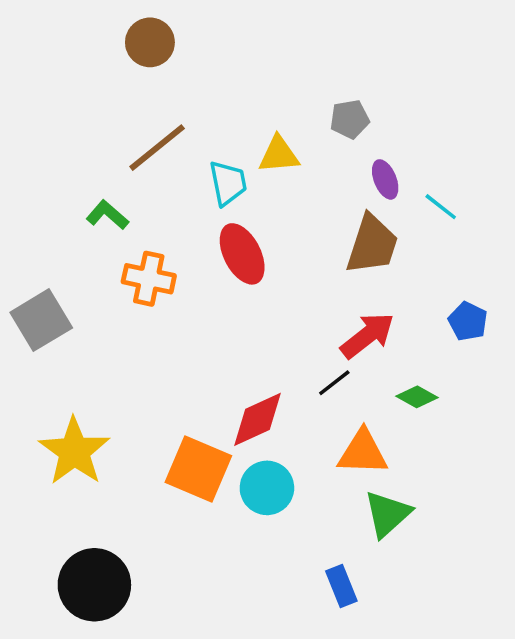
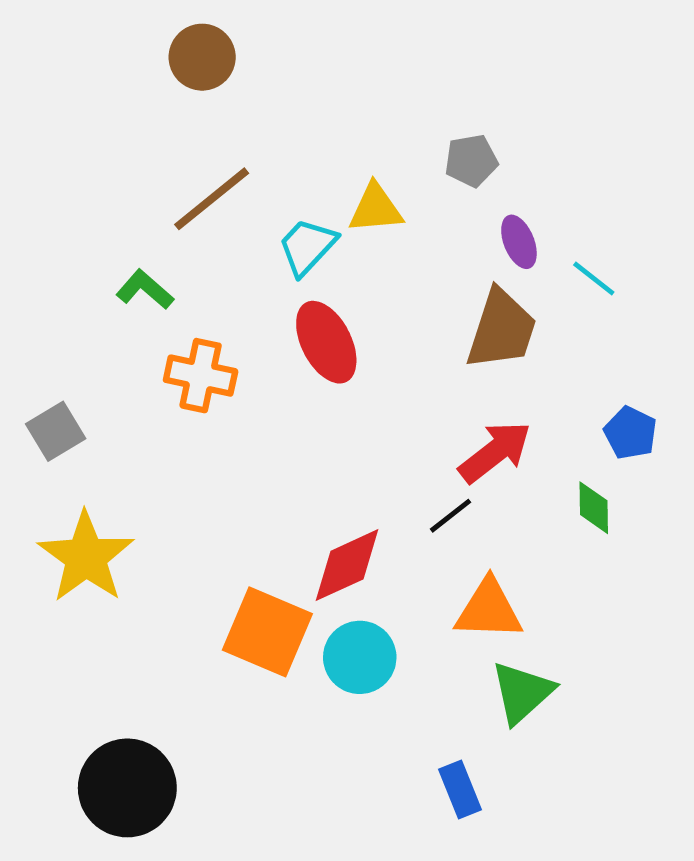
cyan trapezoid: (228, 183) -> (307, 247), turned -126
gray square: (41, 320) -> (56, 431), size x0.7
green diamond: (417, 397) -> (594, 508), moved, turned 60
yellow star: (74, 451) -> (86, 557), moved

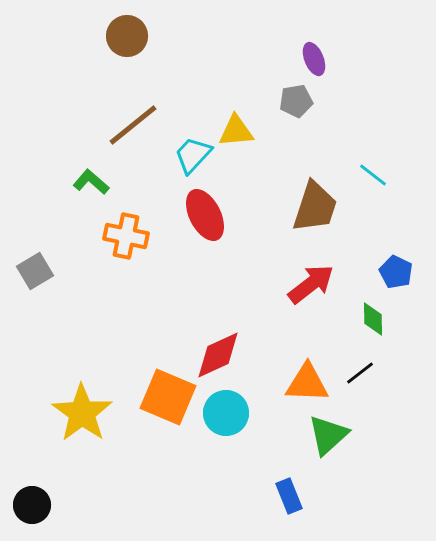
purple ellipse: (519, 242) -> (314, 59), moved
black line: (450, 516) -> (360, 373), moved
yellow star: (86, 557) -> (82, 413), moved
black circle: (127, 788) -> (32, 505), moved, size x0.6

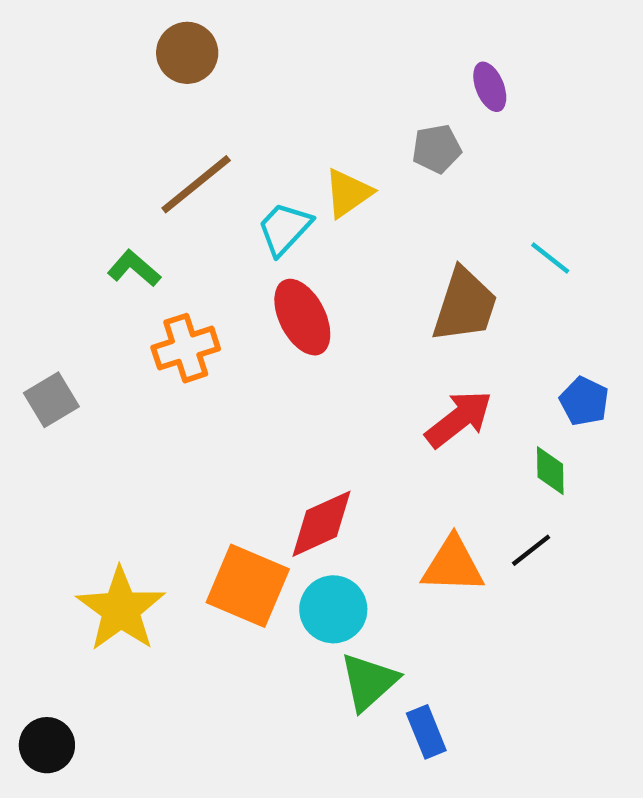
purple ellipse: (314, 59) -> (490, 87), moved
yellow triangle: (236, 131) -> (348, 193), turned -30
orange cross: (126, 236) -> (186, 348), turned -30
green triangle: (328, 435) -> (369, 682), moved

